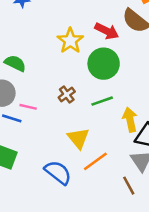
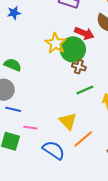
green circle: (104, 64) -> (73, 49), moved
brown cross: (67, 94) -> (79, 67), moved, turned -32
pink line: (28, 107) -> (30, 128), moved

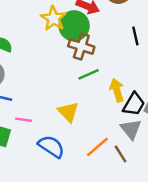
brown cross: (79, 67) -> (81, 46), size x1.5
orange line: (83, 139) -> (97, 147), moved

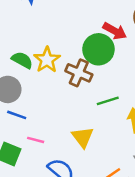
yellow star: (53, 18) -> (47, 60), moved
brown cross: (81, 46) -> (79, 73), moved

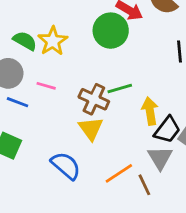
brown cross: (79, 73) -> (94, 99), moved
pink line: (36, 140) -> (46, 86), moved

